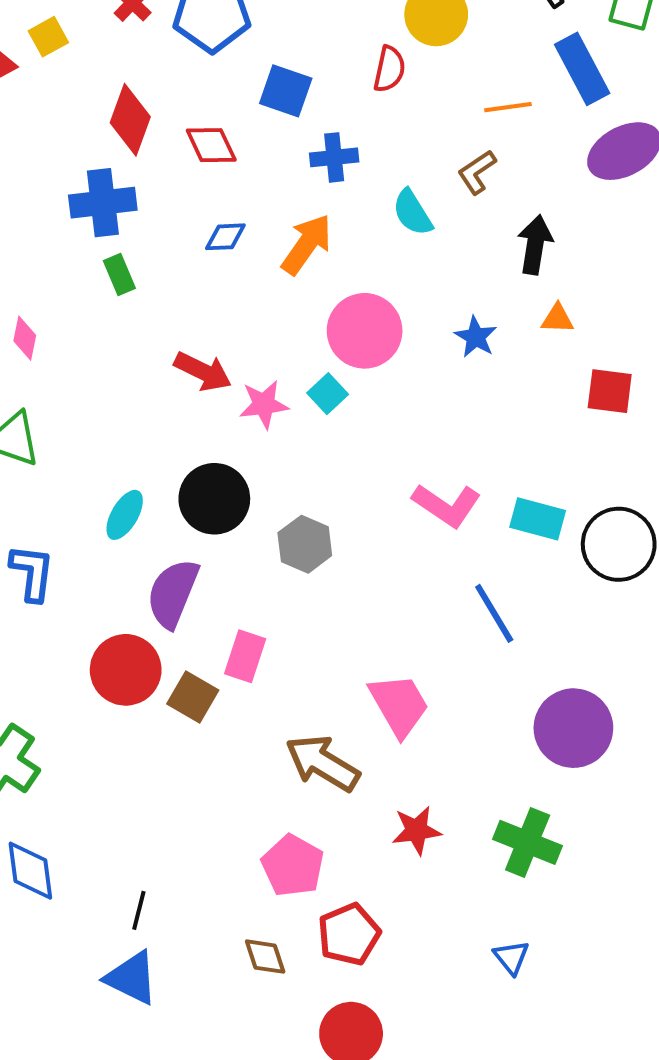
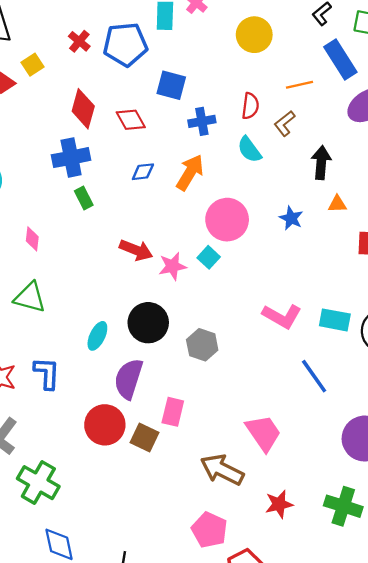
red semicircle: (389, 69) -> (250, 106), moved

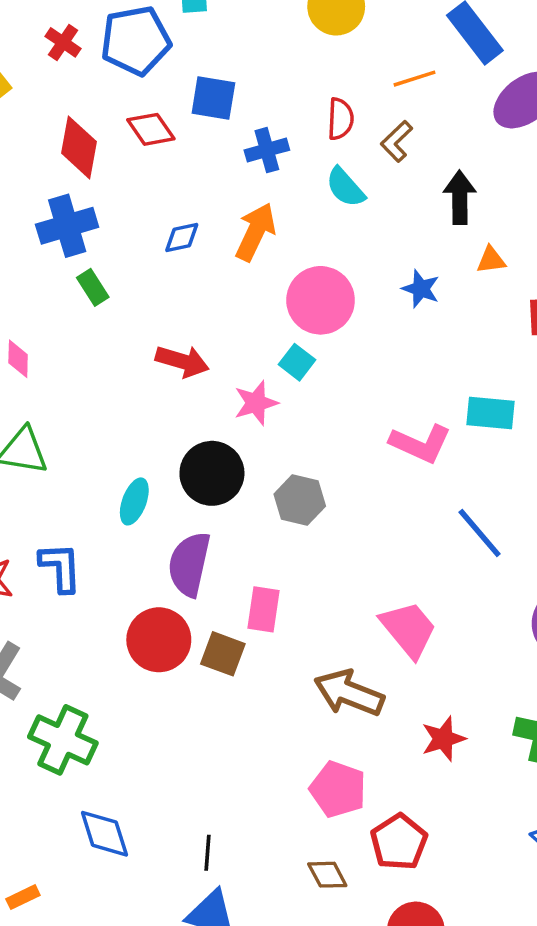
red diamond: (131, 120) -> (151, 129), moved
pink star: (172, 266) -> (256, 403), moved
cyan rectangle: (335, 320) -> (491, 413), moved

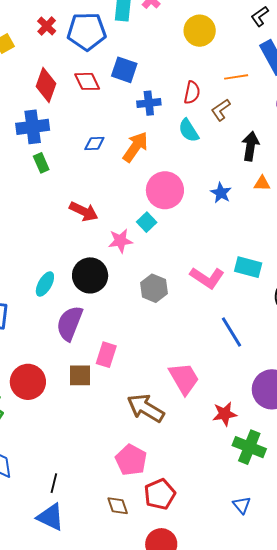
gray hexagon: (300, 500) -> (154, 288), moved
red circle: (159, 640) -> (28, 382), moved
brown square: (223, 654) -> (80, 375), turned -30
red star: (443, 739) -> (225, 414), moved

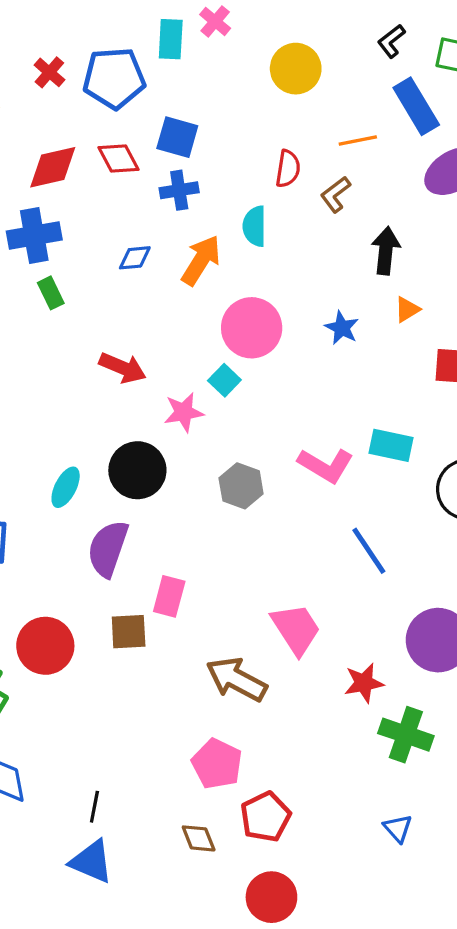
red diamond: (46, 85) -> (53, 167), turned 60
blue cross: (149, 103) -> (179, 190), moved
cyan semicircle: (189, 130) -> (254, 226), moved, turned 35
orange triangle: (262, 183) -> (407, 309), turned -30

